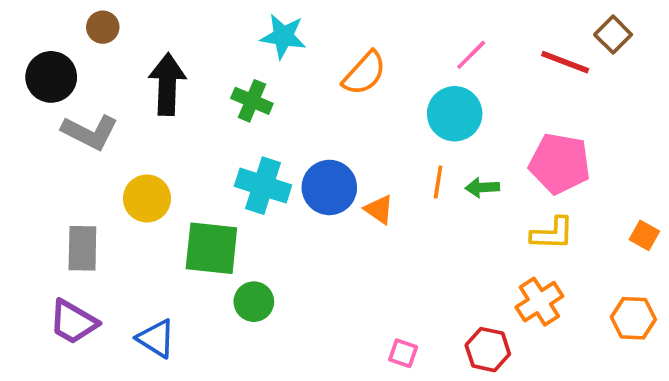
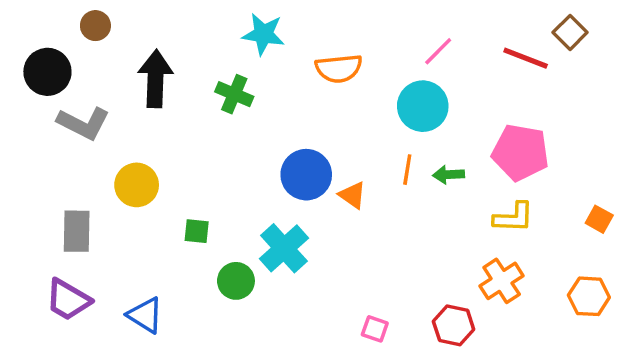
orange semicircle: (364, 73) -> (339, 68), turned 42
cyan cross: (263, 186) -> (284, 248), moved, turned 30
green square: (211, 248) -> (197, 231), size x0.5

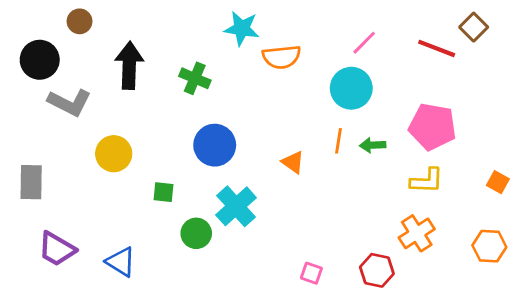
cyan star: (263, 34) -> (242, 28), moved
blue circle: (306, 175) -> (215, 145), moved
gray rectangle: (77, 231) -> (31, 182), moved

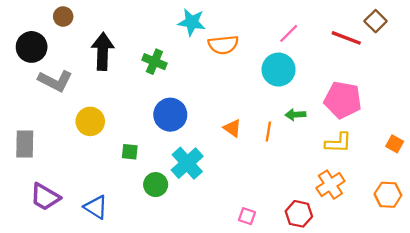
orange line: (338, 141) -> (268, 132), moved

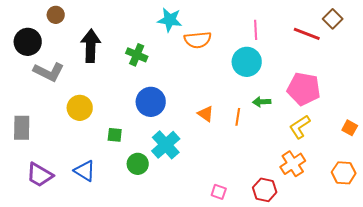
pink line: (289, 33) -> (256, 30), turned -48
yellow L-shape: (338, 143) -> (300, 127), turned 145
blue triangle: (96, 207) -> (85, 171), moved

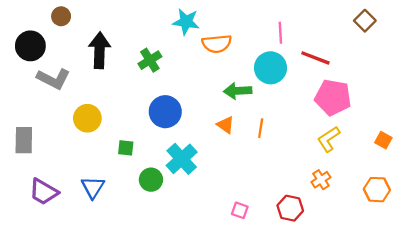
red line: (307, 34) -> (315, 58), moved
green cross: (137, 55) -> (150, 60), turned 35
green arrow: (262, 102) -> (238, 91), moved, size x1.4
orange cross: (293, 164) -> (321, 180), size x0.7
blue triangle: (85, 171) -> (93, 187), turned 30

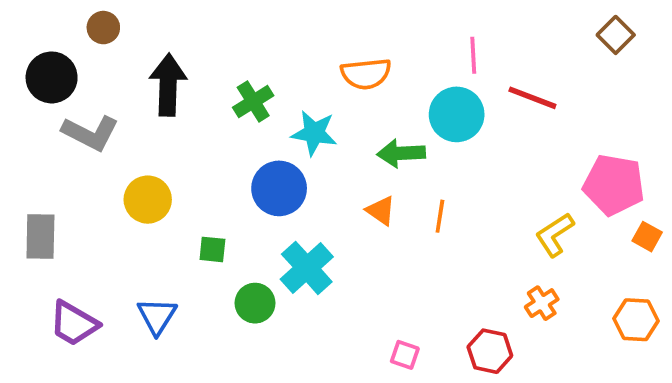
cyan star: (186, 22) -> (314, 133), moved
pink pentagon: (333, 97) -> (614, 185), moved

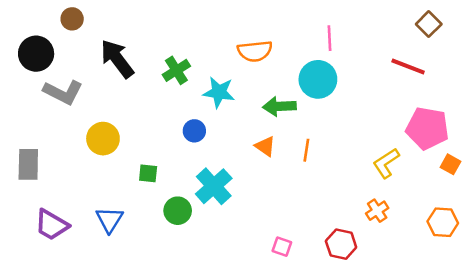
black arrow: (168, 85) -> (117, 59), turned -39
red line: (532, 98) -> (408, 67), moved
blue circle: (279, 188) -> (194, 131), size x0.6

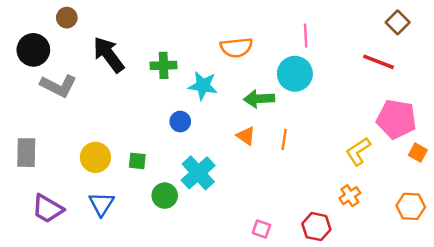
green cross: (176, 70) -> (164, 65), turned 30
yellow circle: (103, 139) -> (95, 157), moved

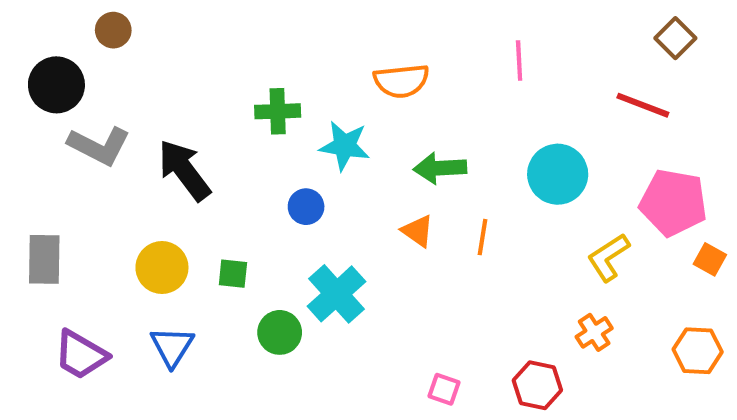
black arrow: (109, 55) -> (184, 170), moved
cyan circle: (295, 74) -> (558, 174), moved

